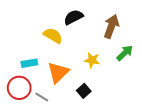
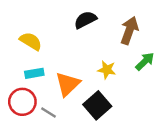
yellow semicircle: (53, 36) -> (31, 41), moved
black square: (84, 91) -> (97, 105), size x1.6

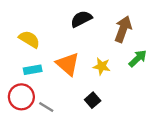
orange triangle: (68, 84) -> (68, 64), moved, turned -35
black square: (97, 105) -> (93, 100), size x0.6

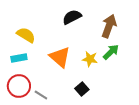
green arrow: (138, 58) -> (111, 52), moved
cyan rectangle: (33, 70) -> (19, 58), moved

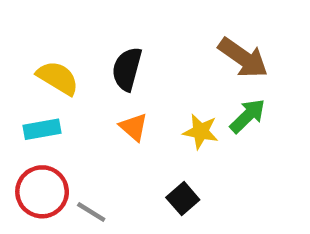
black semicircle: (72, 17) -> (127, 69), moved, turned -48
brown arrow: (109, 26) -> (243, 58), turned 105
orange triangle: (60, 57) -> (134, 127), size x0.6

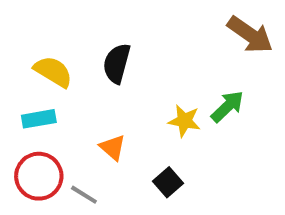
brown arrow: (243, 58) -> (250, 35), moved
orange triangle: (134, 127) -> (113, 147), moved

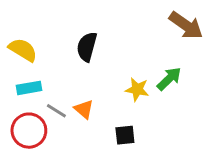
yellow semicircle: (53, 72) -> (23, 50), moved
black square: (168, 182) -> (125, 135), turned 35
gray line: (84, 195) -> (56, 111), moved

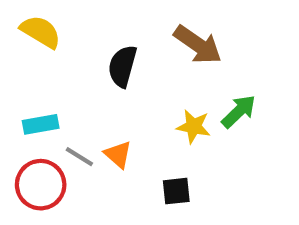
brown arrow: (186, 25) -> (198, 45), moved
yellow semicircle: (23, 50) -> (41, 32), moved

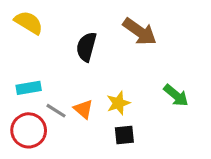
green arrow: (239, 111) -> (176, 95), moved, turned 84
yellow star: (193, 126) -> (118, 103), moved, turned -30

